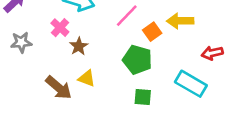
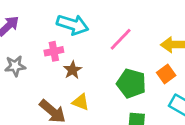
pink cross: (60, 28) -> (54, 51), turned 36
orange square: (152, 32) -> (166, 74), moved

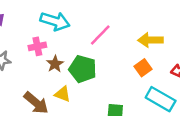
green pentagon: (131, 83) -> (83, 69), moved

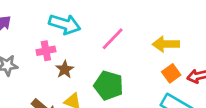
orange square: (143, 68) -> (171, 73), moved
green pentagon: (83, 69) -> (109, 85), moved

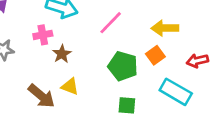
orange square: (171, 73) -> (155, 55), moved
green pentagon: (109, 85) -> (123, 66), moved

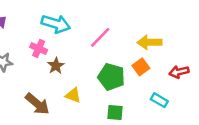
pink cross: (43, 35) -> (39, 48), turned 35
yellow triangle: (70, 86) -> (73, 95), moved
cyan rectangle: (176, 92) -> (159, 100), size x0.6

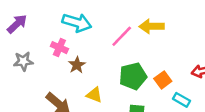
yellow arrow: (149, 42) -> (152, 26), moved
orange square: (141, 67) -> (163, 80), moved
green pentagon: (111, 77) -> (133, 76), turned -30

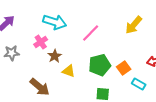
yellow arrow: (152, 26) -> (134, 25), moved, turned -48
pink cross: (59, 48) -> (41, 42), turned 32
yellow triangle: (94, 95) -> (69, 71), moved

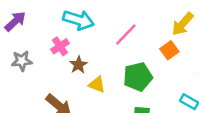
orange square: (124, 68) -> (169, 50), moved

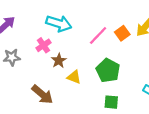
orange square: (169, 50) -> (122, 33), moved
green pentagon: (138, 77) -> (108, 70), turned -30

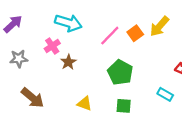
yellow triangle: (74, 77) -> (84, 104), moved
brown arrow: (42, 94) -> (33, 98), moved

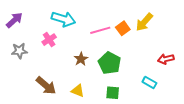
pink line: (110, 36) -> (100, 30), turned 30
brown star: (68, 62) -> (81, 59), moved
brown arrow: (33, 98) -> (46, 86), moved

